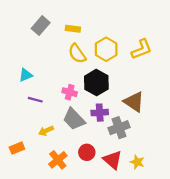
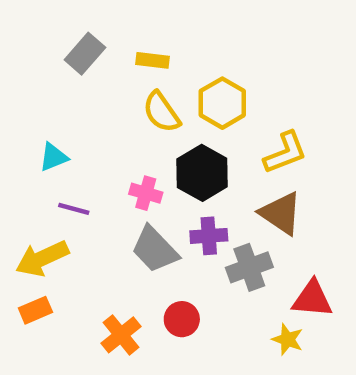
yellow L-shape: (142, 49) -> (285, 153), moved
yellow arrow: (46, 131) -> (42, 258), moved, size x1.6
red triangle: (113, 160) -> (312, 299), moved, turned -36

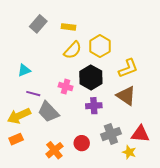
yellow semicircle: (162, 112) -> (73, 50), turned -102
gray trapezoid: (155, 249) -> (48, 112), moved
gray cross: (249, 267) -> (111, 134), moved

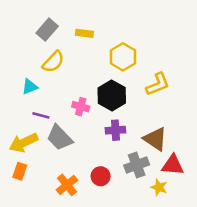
yellow semicircle: (73, 50) -> (53, 62), moved
brown triangle: (126, 96) -> (155, 139), moved
orange rectangle: (16, 139) -> (20, 171), turned -48

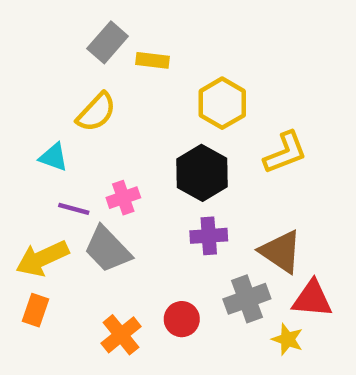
gray rectangle: (47, 30) -> (108, 42), moved
cyan triangle: (30, 87) -> (54, 157), turned 42
pink cross: (81, 107) -> (123, 198), moved, turned -35

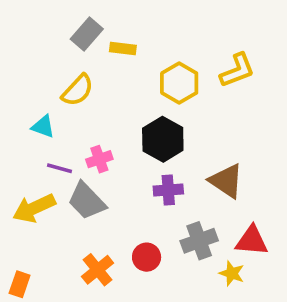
yellow L-shape: (285, 153) -> (237, 70), moved
brown triangle: (281, 252) -> (226, 181), moved
orange rectangle: (36, 310) -> (20, 284), moved

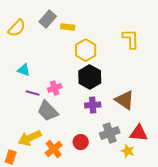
yellow L-shape: (237, 70) -> (131, 39), turned -70
yellow hexagon: (179, 83) -> (86, 50), moved
yellow semicircle: (78, 90) -> (17, 28), moved
yellow arrow: (34, 208) -> (30, 138), moved

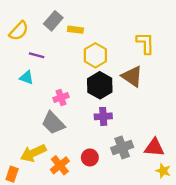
purple line: (33, 93) -> (37, 55), moved
brown triangle: (125, 100) -> (132, 76), moved
yellow star: (128, 151) -> (163, 171), moved

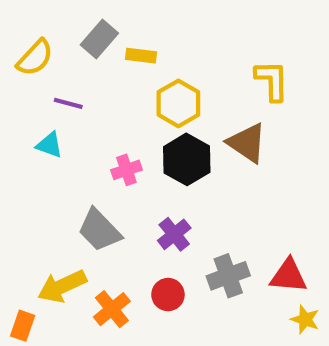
pink cross: (61, 97) -> (126, 170), moved
purple cross: (103, 116) -> (174, 234), moved, turned -35

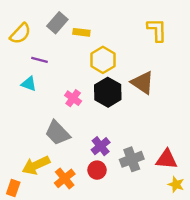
yellow L-shape: (272, 81) -> (157, 30), moved
pink cross: (126, 170) -> (73, 98), turned -35
purple cross: (174, 234) -> (101, 146), moved

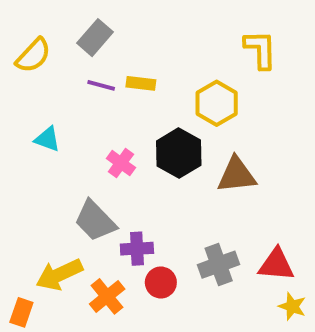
yellow rectangle: (81, 32) -> (141, 83), moved
purple line: (40, 60) -> (101, 85), moved
yellow hexagon: (103, 60) -> (217, 103), moved
brown triangle: (143, 83) -> (237, 175), moved, turned -40
purple cross: (101, 146) -> (137, 249), moved, turned 36

